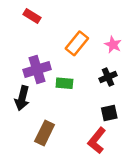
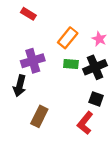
black cross: (108, 77) -> (95, 67), size x1.5
green rectangle: (64, 83) -> (71, 64), moved
black square: (109, 113) -> (96, 99), turned 32

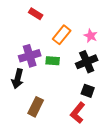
red rectangle: (28, 14) -> (36, 14), moved
green rectangle: (71, 64) -> (53, 61), moved

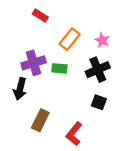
red L-shape: (78, 113) -> (74, 134), moved

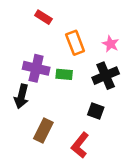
orange rectangle: (70, 39) -> (75, 43), turned -60
purple cross: (34, 63) -> (36, 68), turned 30
black square: (99, 102) -> (96, 111), moved

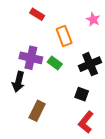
pink star: (110, 44) -> (93, 19), moved
green rectangle: (64, 74) -> (55, 63), turned 32
red L-shape: (80, 145) -> (86, 122), moved

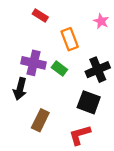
black square: (82, 94) -> (89, 102), size x1.5
red L-shape: (86, 122) -> (80, 135), moved, turned 35

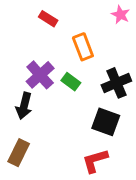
pink star: (101, 21) -> (120, 15), moved
purple cross: (34, 63) -> (40, 75), turned 35
brown rectangle: (40, 120) -> (19, 153), moved

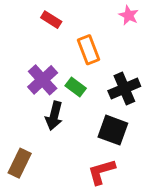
black arrow: (24, 106) -> (54, 116), moved

